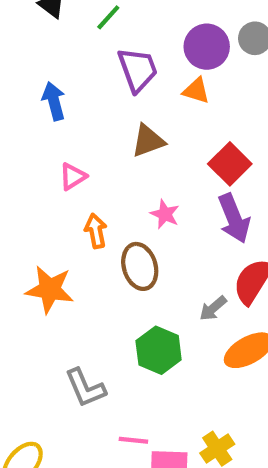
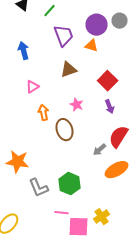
purple arrow: (234, 218) -> (110, 107), size x0.6
orange star: (50, 290) -> (18, 162), moved
green hexagon: (159, 350) -> (70, 184), moved

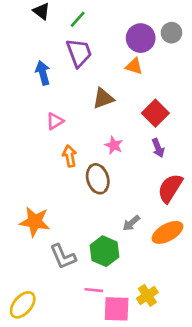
purple trapezoid: (64, 36) -> (79, 53), moved
gray arrow: (100, 150) -> (131, 223), moved

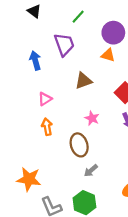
green line: (78, 19) -> (78, 17), moved
orange arrow: (70, 156) -> (47, 127), moved
gray arrow: (131, 223) -> (91, 171), moved

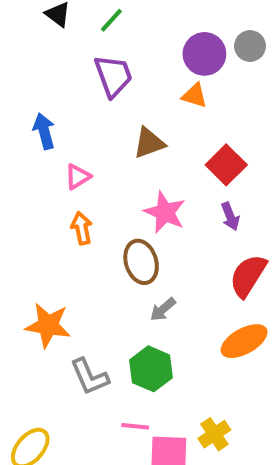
green line: (78, 17) -> (111, 20), moved
blue arrow: (35, 60) -> (44, 131), moved
pink star: (92, 118) -> (165, 212), size x1.5

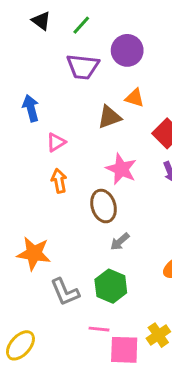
purple circle: (204, 54) -> (127, 50), moved
purple trapezoid: (113, 76) -> (83, 67), turned 116
orange triangle: (195, 96) -> (135, 98), moved

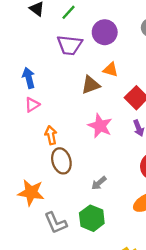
pink triangle: (56, 142) -> (32, 105), moved
brown ellipse: (103, 206) -> (61, 161), moved

